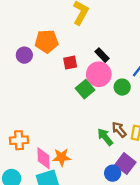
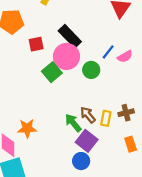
black rectangle: (102, 55) -> (70, 36), size x1.5
orange star: (62, 157) -> (27, 128), moved
purple square: (125, 164) -> (87, 141), moved

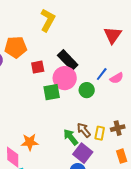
green square: (52, 72) -> (52, 92), turned 30

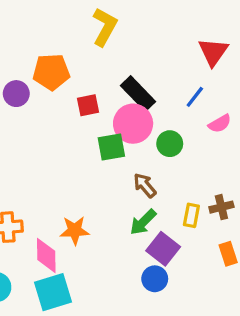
blue line: (102, 74) -> (195, 97), moved
brown arrow: (84, 130) -> (145, 185), moved
green arrow: (71, 137) -> (143, 222), turned -96

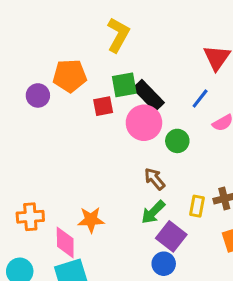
green square: (111, 147) -> (124, 85), moved

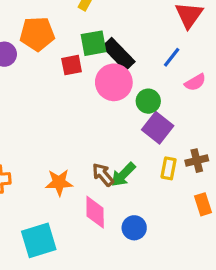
brown arrow: (155, 179) -> (103, 175), moved
purple square: (171, 236) -> (158, 128), moved
pink diamond: (65, 242) -> (95, 212), moved

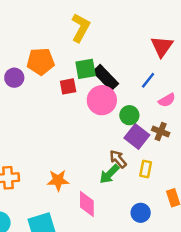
brown cross: (197, 161) -> (161, 131), moved, turned 36
brown arrow: (103, 175) -> (118, 159), moved
blue circle: (134, 228) -> (141, 213), moved

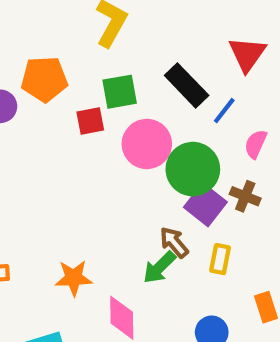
black rectangle: (106, 78) -> (187, 85), moved
pink semicircle: (167, 100) -> (256, 144), turned 144
green circle: (129, 115) -> (193, 169), size x1.6

